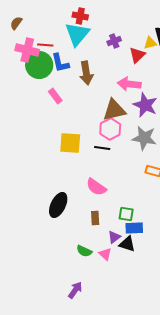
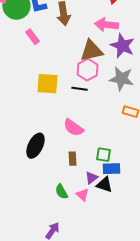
green semicircle: (84, 251) -> (61, 192), turned 35

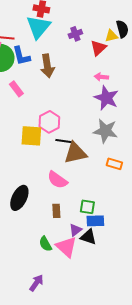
pink arrow: (106, 25) -> (101, 77), moved, size x0.6
brown triangle: (91, 51) -> (75, 153), moved
pink hexagon: (87, 70) -> (49, 122), moved
pink triangle: (82, 195) -> (66, 247), size x1.6

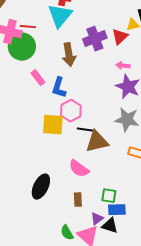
purple cross: (75, 34) -> (95, 39), moved, size x1.6
blue L-shape: (21, 56) -> (59, 88), moved, turned 30

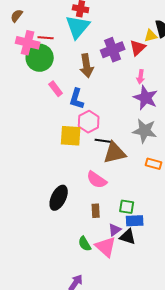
pink arrow: (123, 66) -> (141, 77), turned -88

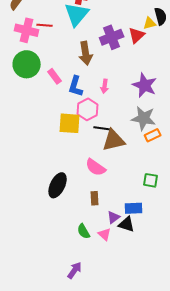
green circle: (40, 58) -> (27, 64), moved
pink arrow: (141, 77) -> (105, 86), moved
orange rectangle: (154, 164) -> (153, 135), moved, turned -42
green square: (127, 207) -> (151, 180), moved
pink triangle: (106, 247) -> (105, 234), size x0.6

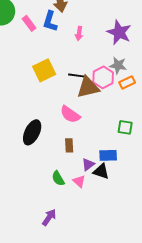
blue L-shape: (76, 86) -> (50, 21), moved
pink hexagon: (88, 109) -> (103, 77), moved
gray star: (144, 118) -> (118, 65), size x0.7
yellow square: (70, 123) -> (44, 70), turned -30

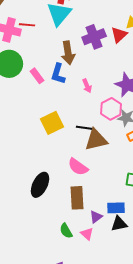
pink arrow: (79, 33) -> (87, 86), turned -32
pink hexagon: (103, 77) -> (111, 109), moved
brown rectangle: (69, 145) -> (77, 198), size x1.6
black triangle: (101, 171) -> (119, 224), moved, turned -30

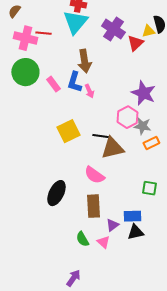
purple cross: (94, 37) -> (113, 29), moved, turned -35
pink arrow: (87, 86) -> (89, 91), moved

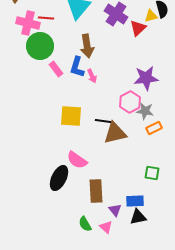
green circle: (25, 72) -> (40, 46), moved
purple star: (143, 93) -> (146, 78), turned -30
yellow square: (68, 131) -> (71, 116), turned 30
pink semicircle: (94, 175) -> (77, 160), moved
purple triangle: (112, 225) -> (115, 210), turned -32

